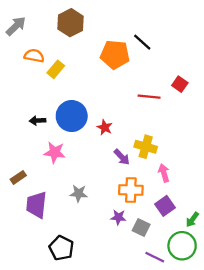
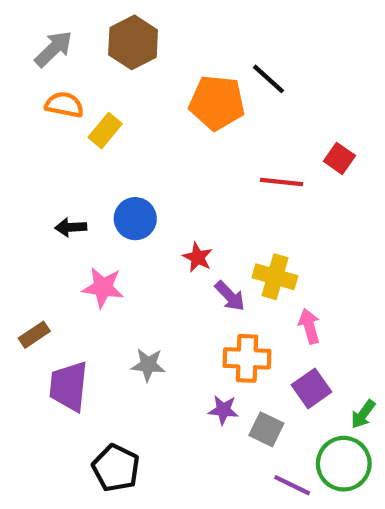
gray arrow: (16, 26) -> (54, 49), moved
blue circle: (72, 116) -> (135, 219), size x0.7
red star: (105, 127) -> (198, 257), moved

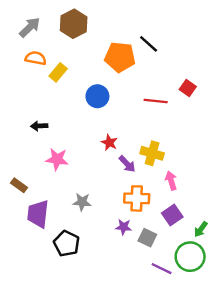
blue circle: (135, 219) -> (97, 96), moved
brown rectangle: (34, 335) -> (19, 185), turned 70
black pentagon: (116, 468) -> (67, 244), moved

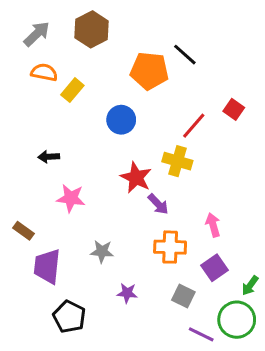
red line: (156, 101) -> (194, 126), turned -55
red star: (109, 143) -> (136, 177), size x1.5
yellow cross: (152, 153) -> (177, 161), moved
purple star: (124, 227) -> (127, 293), moved
black pentagon: (67, 244) -> (69, 317), moved

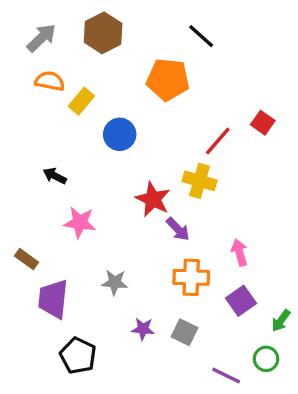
black line: (185, 55) -> (201, 36), moved
blue circle: (121, 120) -> (120, 134), moved
black arrow: (49, 157) -> (55, 176), turned 30
gray square: (183, 296) -> (185, 332), moved
green circle: (237, 320) -> (266, 359), size x0.6

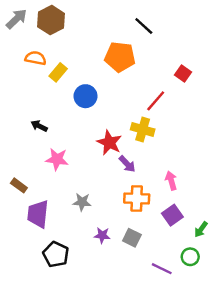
brown hexagon: (103, 33) -> (51, 20), moved
gray arrow: (41, 38) -> (17, 19), moved
red square: (263, 123) -> (183, 74), moved

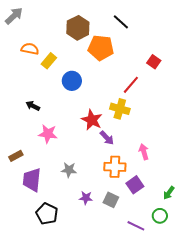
brown hexagon: (51, 20) -> (78, 28), moved
brown rectangle: (19, 185) -> (16, 156), turned -64
purple square: (172, 215) -> (135, 185), moved

